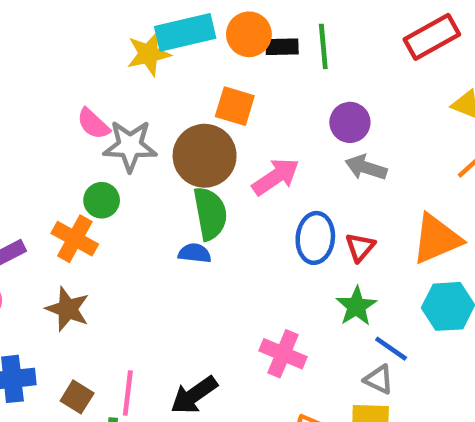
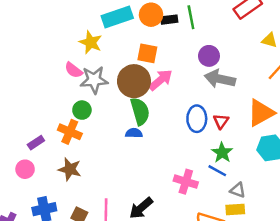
yellow star: (149, 54) -> (91, 42), moved, turned -30
gray arrow: (366, 168) -> (220, 79), size x1.4
pink arrow: (276, 177) -> (161, 80), moved
blue line: (391, 349) -> (217, 171), moved

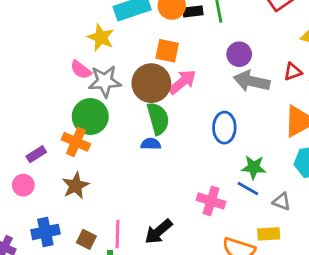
green circle: (82, 110) -> (90, 117), size x1.6
red triangle: (221, 121) -> (293, 72), moved, turned 35
green star: (222, 153) -> (254, 167), turned -30
brown star: (70, 169) -> (76, 186), turned 30
gray triangle: (238, 190) -> (282, 202), moved

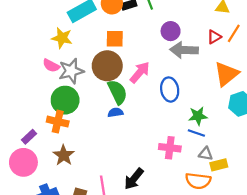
pink arrow: (182, 82) -> (140, 72), moved
pink circle: (23, 185) -> (23, 162), size x1.6
gray triangle: (282, 202) -> (206, 154), moved

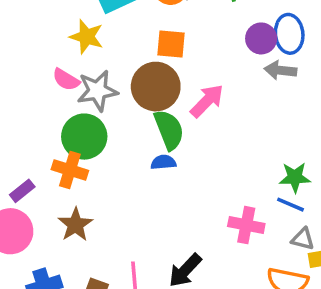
gray arrow: (184, 50) -> (280, 70), size x0.7
blue ellipse: (170, 90) -> (289, 34), moved

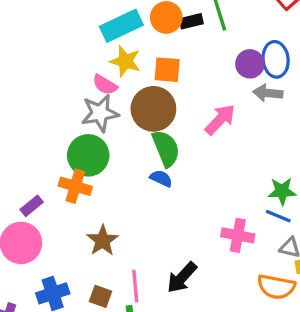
yellow star: (87, 37) -> (125, 61), moved
pink semicircle: (66, 80) -> (105, 85), moved
pink arrow: (207, 101) -> (220, 120), moved
blue semicircle: (163, 162) -> (161, 178), turned 30
brown star: (75, 225) -> (103, 240), moved

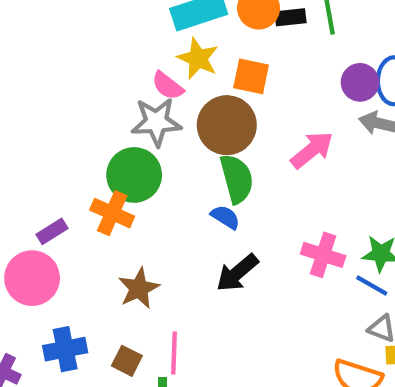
pink cross: (238, 235) -> (323, 255), moved
black arrow: (182, 278) -> (237, 273), moved

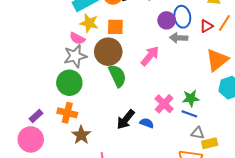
orange cross: (112, 213) -> (67, 113), moved
blue semicircle: (225, 217) -> (147, 123), moved
pink cross: (323, 255) -> (164, 104), turned 36

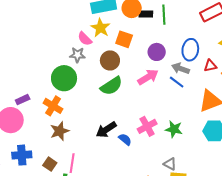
purple circle: (166, 20) -> (157, 52), moved
brown circle: (108, 52) -> (110, 60), size x0.7
gray star: (75, 56) -> (77, 55), size x0.7
green semicircle: (117, 76) -> (111, 86), turned 65
blue line: (189, 114) -> (177, 82), moved

